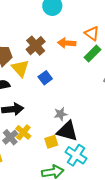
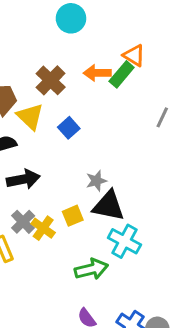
green rectangle: (93, 53) -> (122, 74), moved
yellow cross: (23, 132) -> (43, 228), moved
yellow square: (51, 142) -> (73, 216), moved

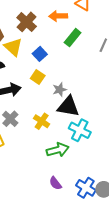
green rectangle: (122, 74) -> (73, 38), moved
yellow square: (73, 216) -> (38, 77), moved, turned -32
yellow cross: (43, 228) -> (42, 121), moved

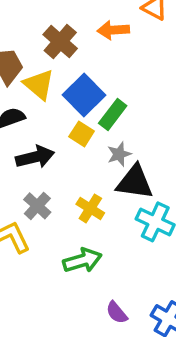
green rectangle: (73, 38) -> (113, 114), moved
blue square: (40, 54) -> (84, 95), size x1.6
green arrow: (58, 150) -> (82, 260), moved

